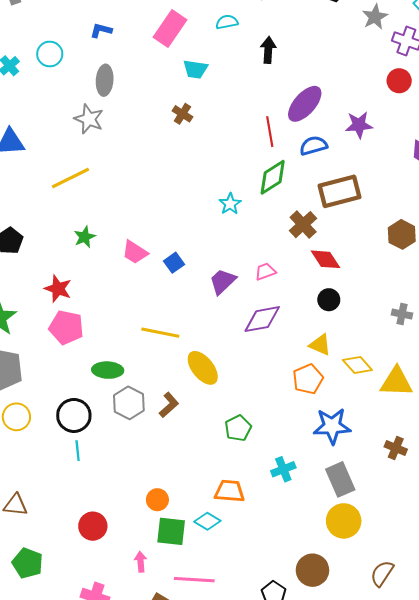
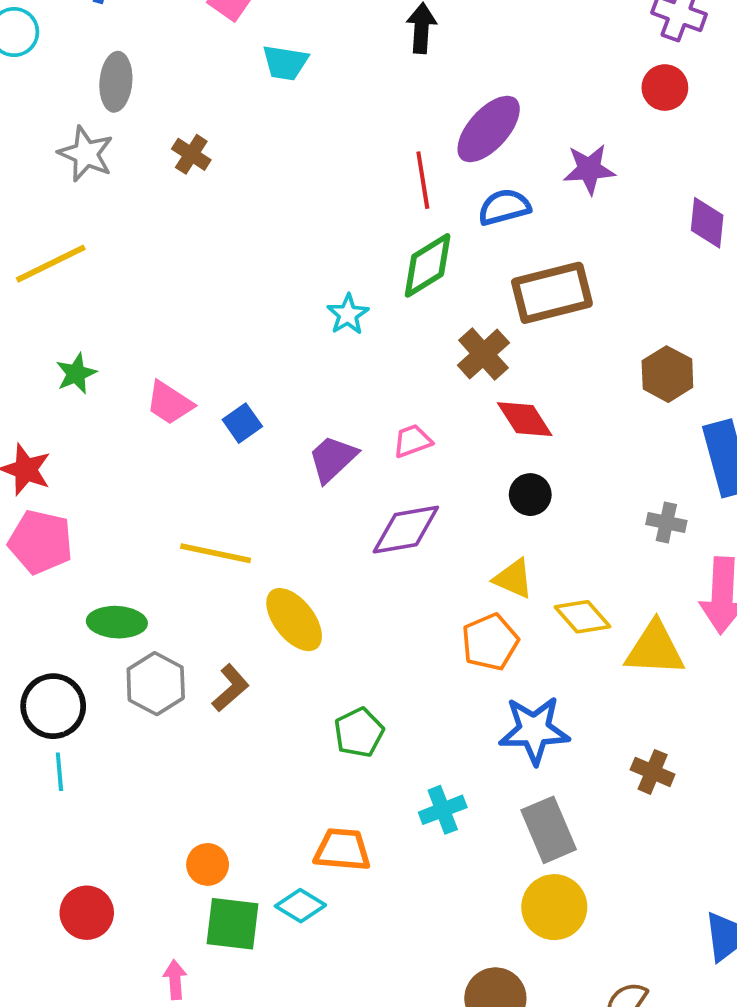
brown cross: (182, 114) -> (191, 154), moved

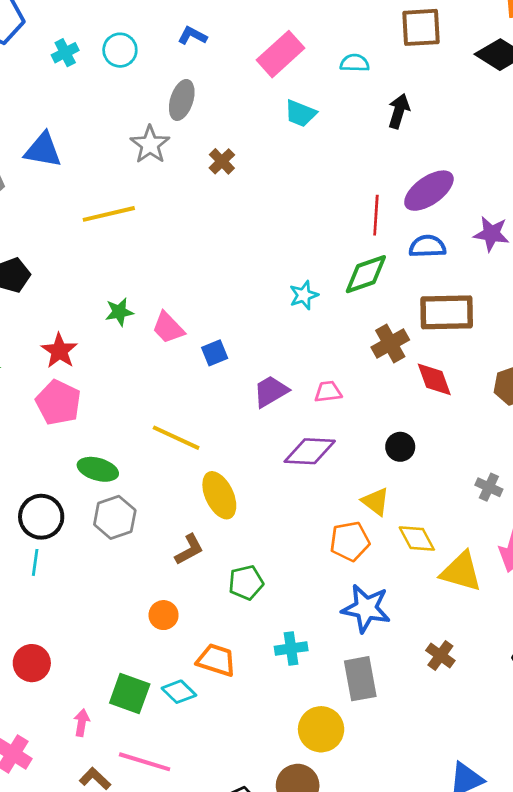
green star: (76, 374) -> (119, 312), moved
red diamond: (525, 419) -> (434, 379), moved
brown L-shape: (230, 688) -> (189, 549), moved
orange circle: (208, 864) -> (164, 615), moved
yellow circle: (554, 907) -> (321, 729), moved

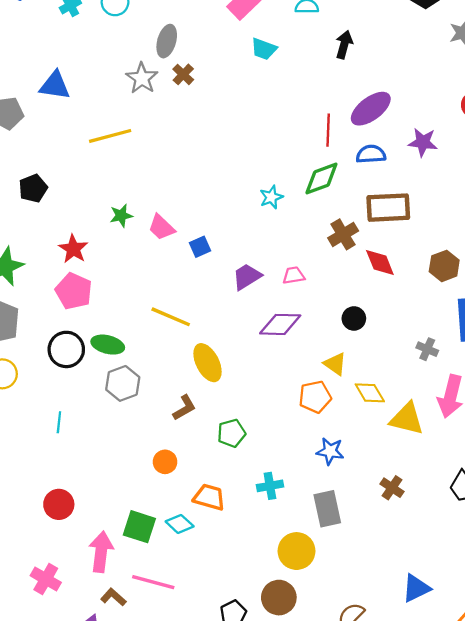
brown cross: (222, 161) -> (183, 74), moved
black circle: (41, 517) -> (66, 349), moved
blue star: (366, 608) -> (330, 451), size x0.7
pink arrow: (82, 723) -> (101, 552), size x1.8

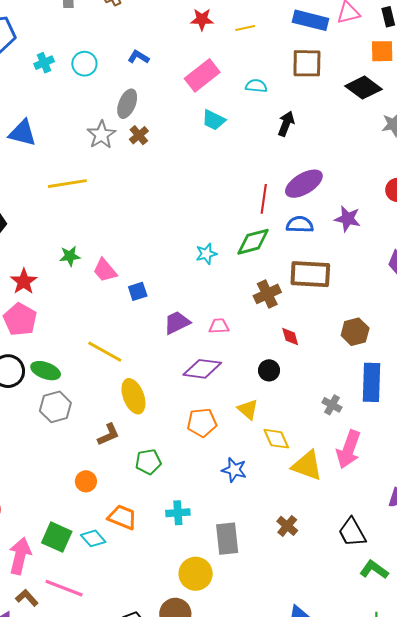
red diamond: (380, 263) -> (290, 337), moved, size x0.7
orange pentagon: (315, 397) -> (202, 423), moved
blue star: (330, 451) -> (234, 470), moved

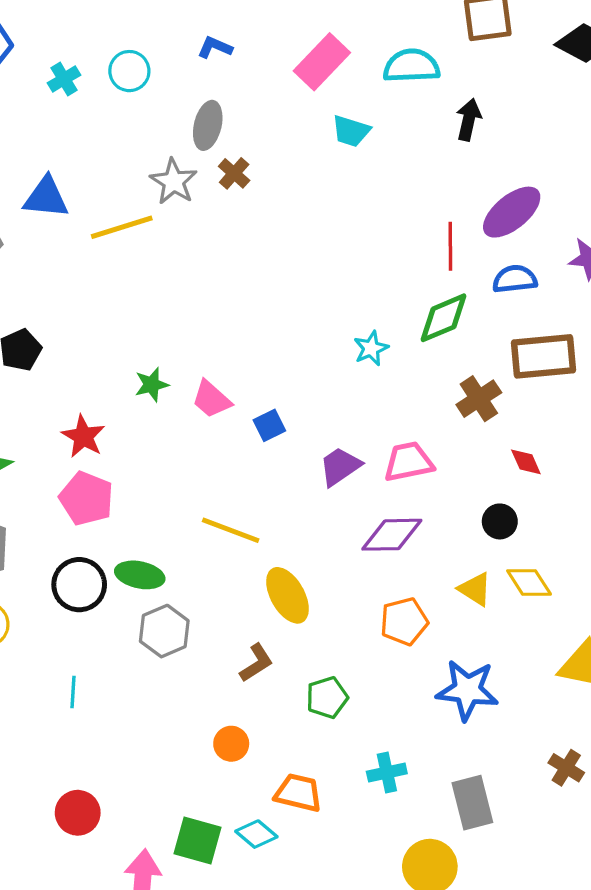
cyan semicircle: (256, 86) -> (411, 66), size x1.6
yellow line: (67, 184) -> (122, 227), moved
pink trapezoid: (219, 326) -> (409, 462), size x1.5
yellow diamond: (276, 439) -> (529, 583), moved
blue star: (234, 470) -> (467, 690), size x1.5

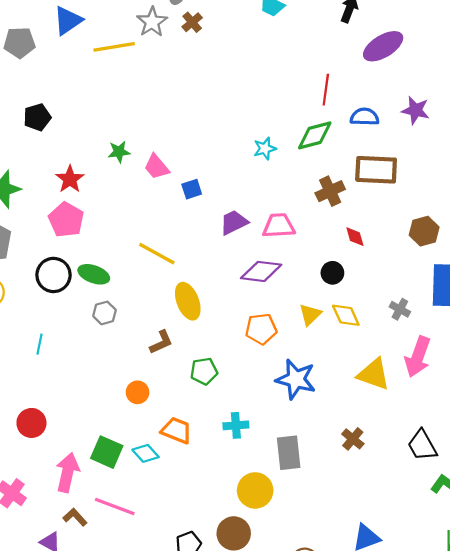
blue triangle: (46, 197) -> (68, 21), turned -48
purple ellipse: (512, 212) -> (383, 46), moved
yellow triangle: (475, 589) -> (310, 315), turned 35
gray hexagon: (164, 631) -> (104, 313), size x0.7

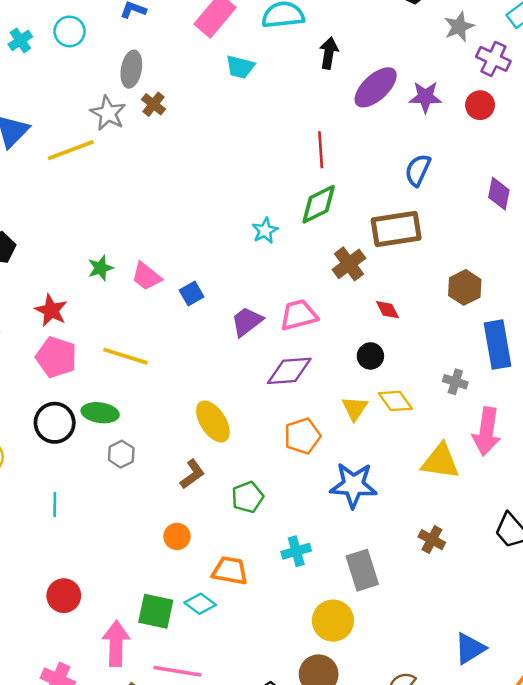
purple star: (415, 110) -> (425, 97), moved
blue semicircle: (365, 117) -> (418, 170), moved, turned -56
yellow line: (157, 254) -> (126, 356), moved

